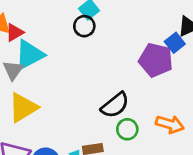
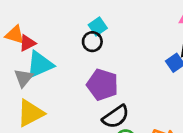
purple pentagon: (156, 60) -> (102, 85), moved

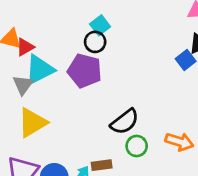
purple pentagon: (102, 85) -> (85, 71), moved

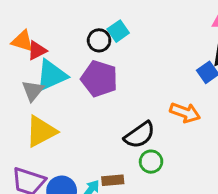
black circle: (95, 42) -> (99, 40), moved
orange arrow: (179, 142) -> (185, 113), moved

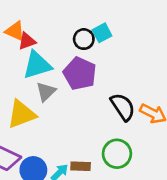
gray triangle: (33, 91) -> (46, 92), moved
black semicircle: (140, 135) -> (123, 107), moved, turned -96
green circle: (151, 162) -> (117, 154), size x1.4

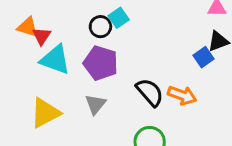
red triangle: (27, 41) -> (42, 36), turned -30
cyan triangle: (37, 65) -> (55, 60), turned 44
gray triangle: (46, 92) -> (95, 104), moved

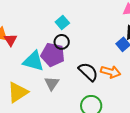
black circle: (100, 27) -> (62, 42), moved
cyan triangle: (55, 60) -> (34, 61), moved

